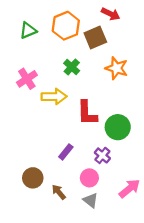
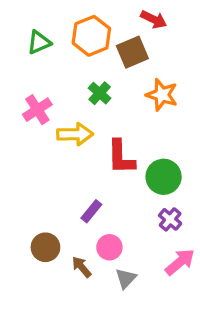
purple cross: (102, 155) -> (170, 219), moved
pink circle: (89, 178) -> (109, 247), moved
gray triangle: (91, 200) -> (126, 278), turned 35

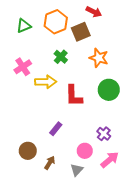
green circle: (164, 177) -> (109, 90), moved
pink circle: (109, 247) -> (85, 151), moved
brown arrow: (82, 267) -> (50, 163), turned 72

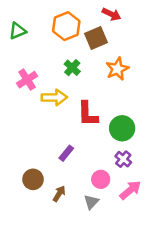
green triangle: (24, 26) -> (18, 31), moved
orange star: (99, 58) -> (117, 69), turned 30
green circle: (109, 90) -> (122, 128), moved

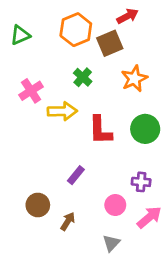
red arrow: (111, 14) -> (128, 16), turned -54
green circle: (122, 128) -> (145, 129), moved
purple cross: (123, 159) -> (141, 182), turned -35
gray triangle: (91, 202) -> (111, 243), moved

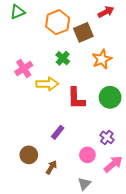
red arrow: (128, 16) -> (106, 12), moved
green triangle: (20, 35) -> (17, 12), moved
purple cross: (141, 182) -> (107, 137), turned 32

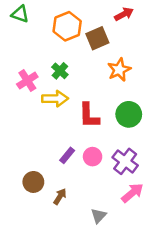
green triangle: (17, 12) -> (20, 14), turned 42
green cross: (63, 58) -> (60, 71), moved
purple cross: (107, 137) -> (125, 161), size x1.5
pink circle: (87, 155) -> (93, 157), moved

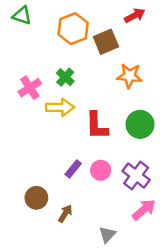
orange star: (119, 70) -> (130, 76), turned 30

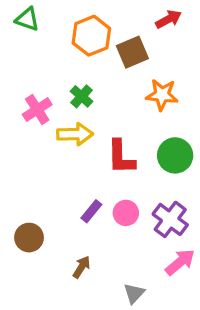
brown circle: (36, 198) -> (29, 238), moved

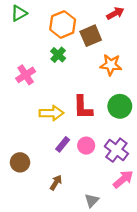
green triangle: (27, 19) -> (19, 13), turned -48
green cross: (82, 96) -> (58, 55), moved
yellow arrow: (75, 134) -> (51, 113), moved

